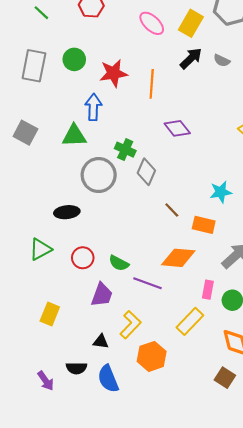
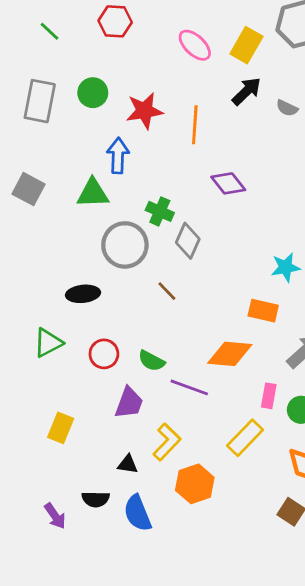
gray semicircle: (222, 60) -> (287, 108), moved
brown line: (172, 210) -> (167, 291), moved

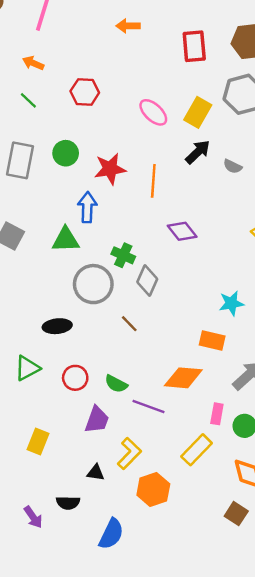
blue semicircle: (137, 513) -> (111, 534), moved, turned -132

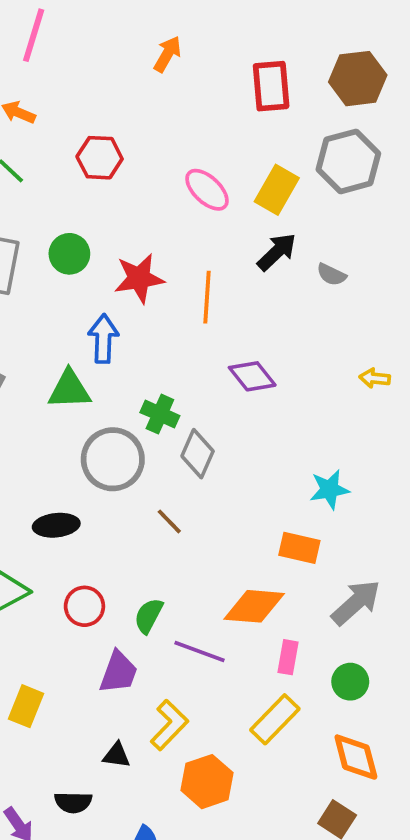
orange arrow: (128, 26) -> (167, 54), turned 120
green semicircle: (116, 384) -> (149, 616), turned 90
pink rectangle: (217, 414) -> (288, 657), moved

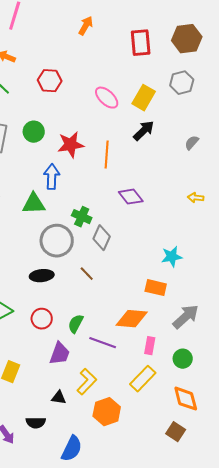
gray hexagon: (348, 161) -> (182, 83), size x0.7
gray semicircle: (331, 275) -> (192, 143), moved, turned 105
black ellipse: (56, 525) -> (42, 276), moved

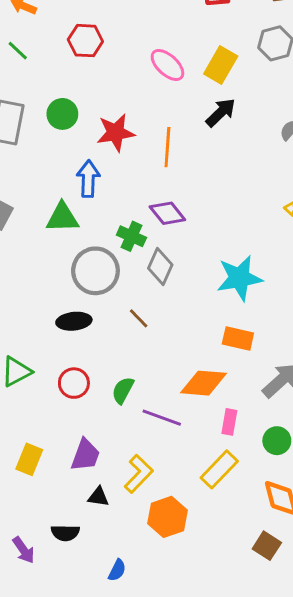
purple diamond: (131, 197) -> (167, 213), moved
cyan star: (172, 257) -> (239, 278), moved, size x1.5
purple trapezoid: (60, 354) -> (85, 455), moved
blue semicircle: (72, 449) -> (117, 570), size x0.6

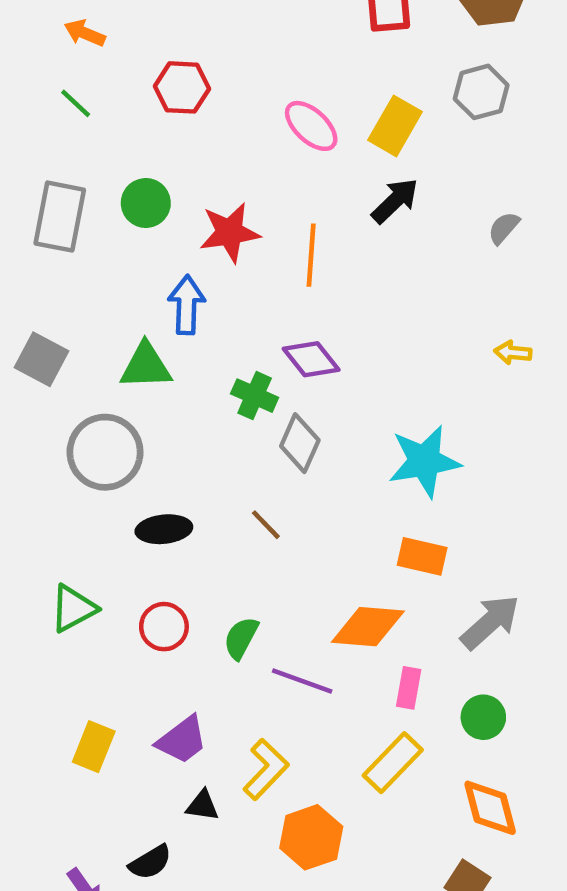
gray circle: (95, 271) -> (105, 452), moved
purple trapezoid: (85, 455) -> (182, 740), turned 33
black semicircle: (65, 533) -> (150, 862), turned -32

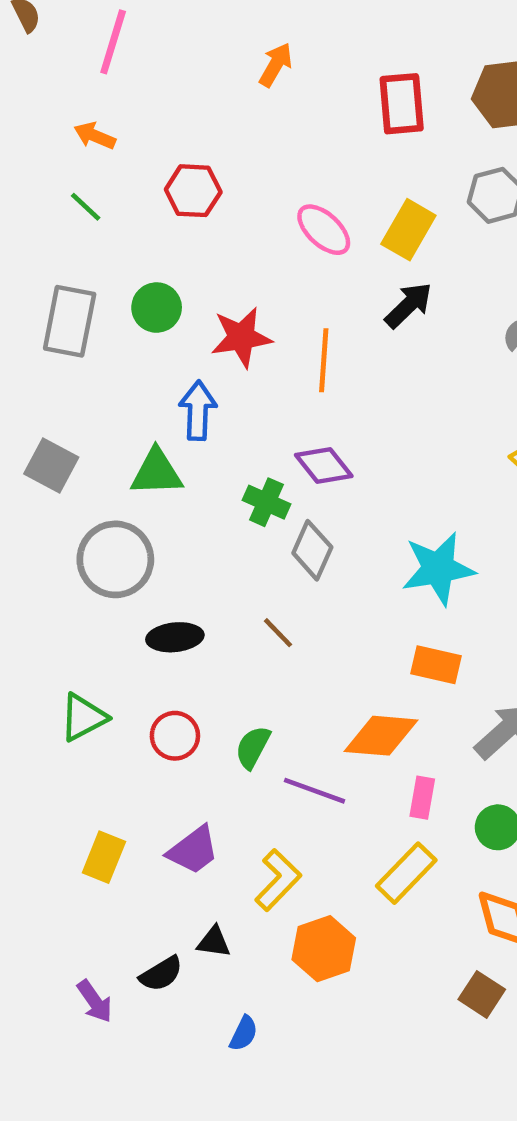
black triangle: (202, 806) -> (214, 942), moved

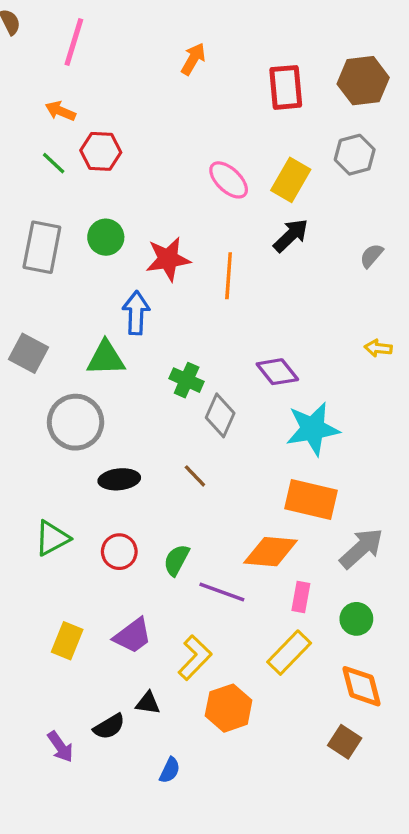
red hexagon: (193, 191) -> (101, 151), moved
purple diamond: (324, 466) -> (277, 372), moved
orange rectangle: (436, 665) -> (311, 499), size x1.4

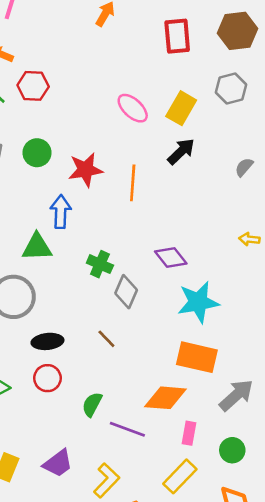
red circle: (119, 552) -> (47, 378), moved

